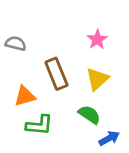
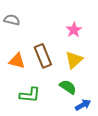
gray semicircle: (16, 43) -> (12, 20), moved
orange triangle: (25, 96) -> (17, 61), moved, turned 30

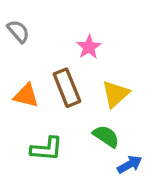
gray semicircle: (12, 20) -> (18, 31), turned 35
pink star: (74, 30) -> (89, 47), moved

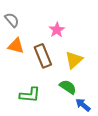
orange triangle: (26, 96) -> (16, 46), moved
blue arrow: (130, 164) -> (83, 105), turned -112

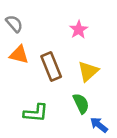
pink star: (57, 30) -> (79, 30), moved
green semicircle: (68, 87) -> (81, 103), turned 30

